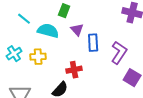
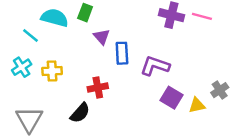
cyan line: (24, 19) -> (30, 35), moved
cyan semicircle: (48, 31) -> (55, 18), moved
purple L-shape: (119, 53) -> (155, 66), turned -105

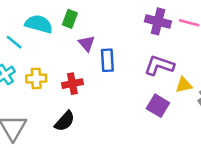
purple L-shape: (155, 66) -> (159, 65), moved
red cross: (98, 88) -> (72, 84), moved
yellow triangle: (197, 105) -> (184, 85), moved

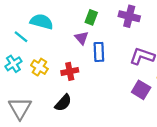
green rectangle: (70, 19) -> (91, 17), moved
purple cross: (158, 21) -> (129, 16), moved
yellow cross: (36, 78) -> (39, 67), turned 35

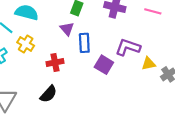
yellow cross: (39, 67) -> (26, 44), moved
purple square: (141, 90) -> (104, 65), moved

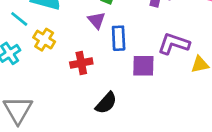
purple square: (104, 65) -> (143, 66), turned -30
black semicircle: (48, 94) -> (106, 103), moved

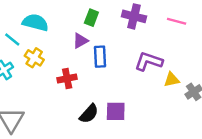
purple triangle: (96, 20) -> (80, 41), turned 42
purple square: (143, 66) -> (116, 111), moved

